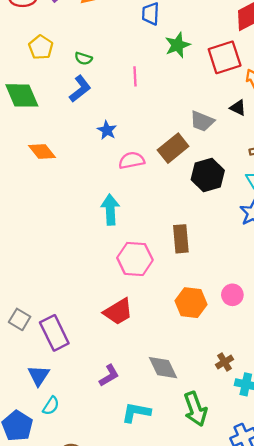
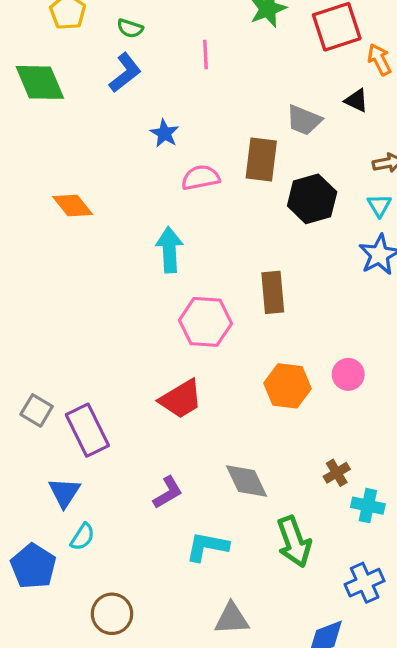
brown rectangle: (173, 148) -> (261, 160), turned -44
orange diamond: (42, 151) -> (73, 205), moved

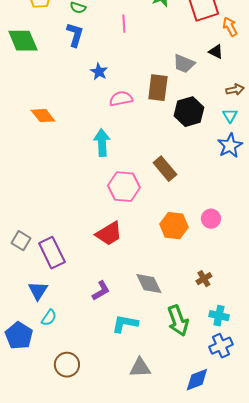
blue L-shape: (125, 73) -> (75, 35), turned -35
brown rectangle: (273, 292) -> (165, 169), turned -35
cyan cross: (368, 506) -> (219, 316), moved

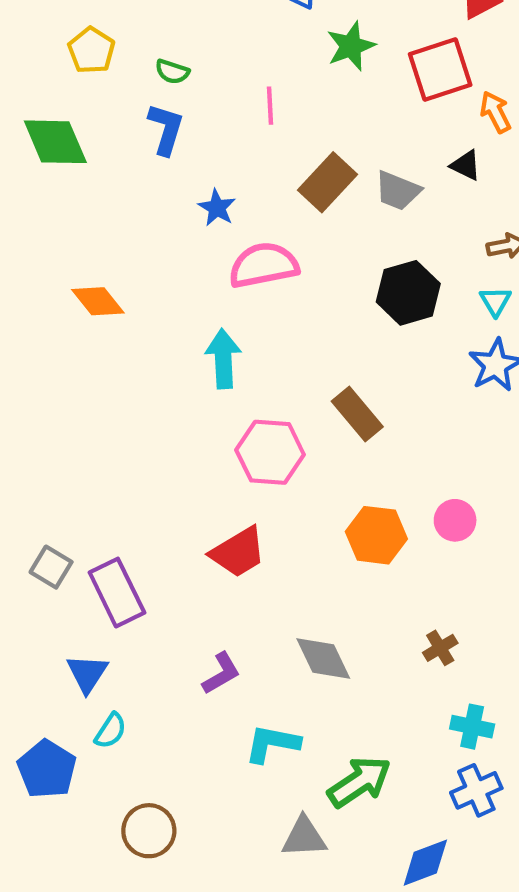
brown rectangle: (158, 88) -> (327, 182), moved, turned 36
pink semicircle: (121, 99) -> (264, 265), size x1.4
green arrow: (178, 321) -> (359, 782), moved, turned -104

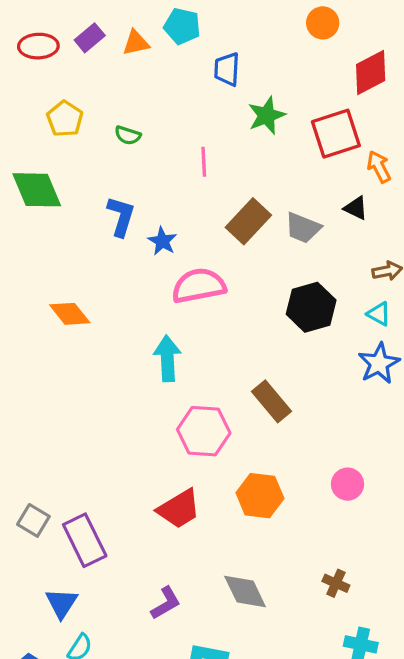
blue L-shape: (166, 129) -> (121, 216), moved
cyan triangle: (495, 301) -> (379, 314), turned -30
orange hexagon: (376, 535) -> (260, 496), moved
brown cross: (440, 648) -> (336, 583), turned -35

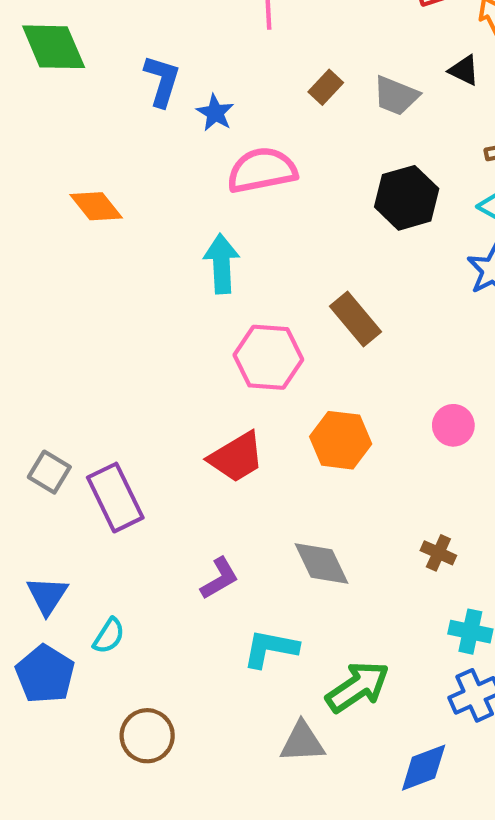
brown rectangle: (248, 221) -> (326, 87), size x0.6
blue triangle: (62, 603) -> (47, 595), moved

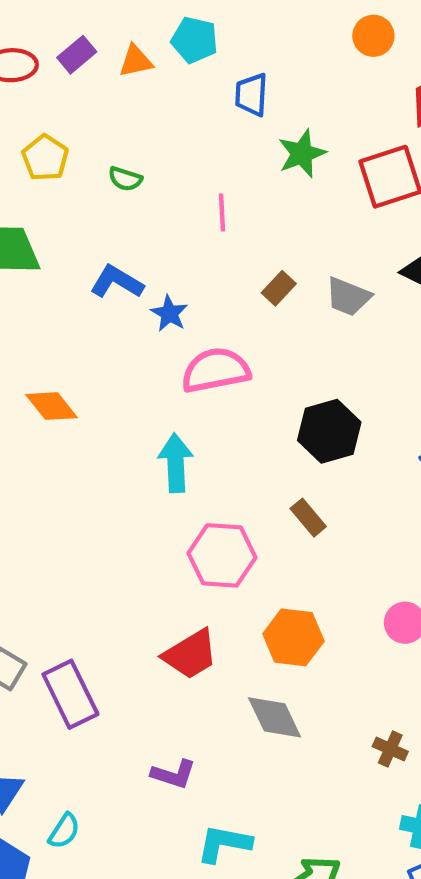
blue L-shape: (162, 81) -> (117, 282), turned -76
black hexagon: (407, 198) -> (329, 431), moved
brown rectangle: (356, 319) -> (308, 518), size x0.7
gray diamond: (321, 564) -> (275, 717), moved
purple L-shape: (219, 578) -> (174, 774), turned 48

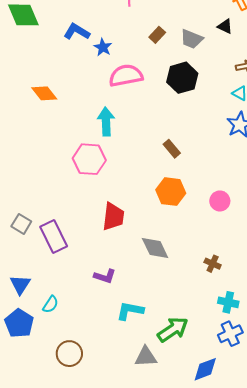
black hexagon: (329, 431) -> (182, 78), moved
pink hexagon: (222, 555) -> (89, 159), moved
orange hexagon: (293, 637) -> (171, 192), moved
red trapezoid: (190, 654) -> (113, 217), turned -52

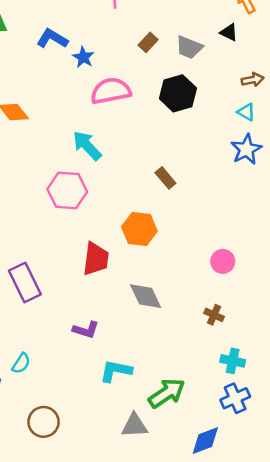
cyan arrow: (106, 122) -> (87, 146), turned -40
orange hexagon: (171, 192) -> (139, 229), moved
pink circle: (220, 201) -> (223, 261), moved

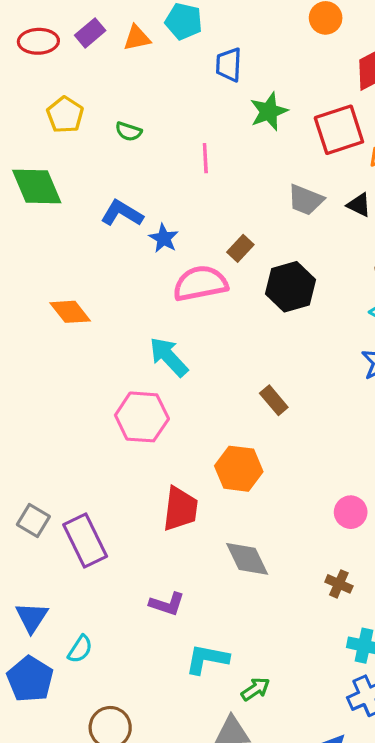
brown rectangle: (148, 42) -> (240, 248), moved
gray trapezoid: (189, 47) -> (306, 200), moved
green arrow: (167, 393) -> (255, 689), moved, size x0.6

